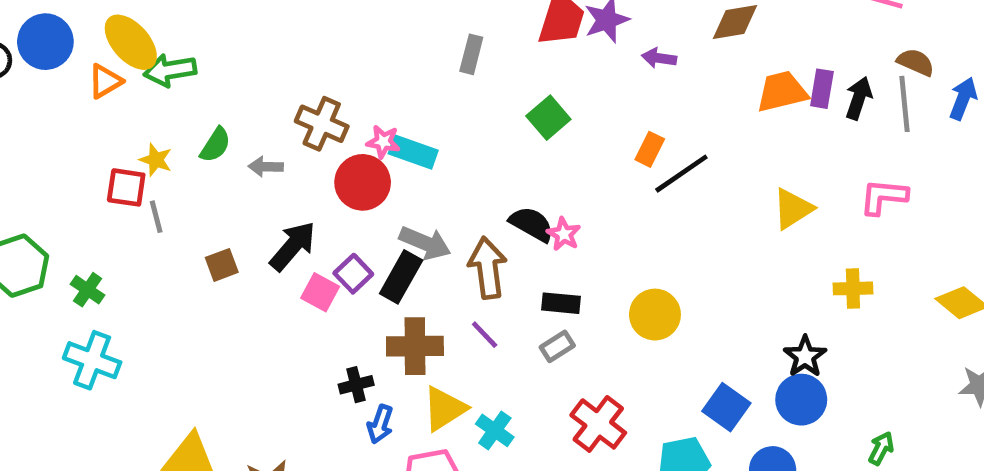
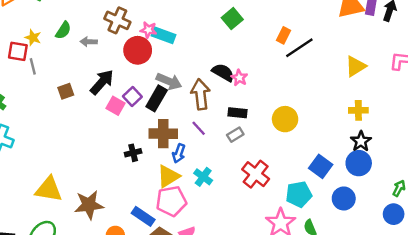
yellow cross: (853, 288) -> (358, 110), moved
yellow triangle: (445, 409) -> (168, 176), moved
blue arrow: (380, 424) -> (179, 153), moved

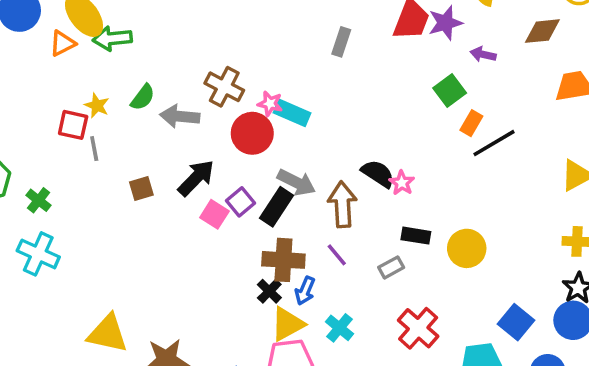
green square: (232, 19) -> (450, 90), moved
gray arrow: (89, 42) -> (180, 116), size x1.5
black rectangle: (237, 113) -> (416, 236), moved
black cross: (133, 153) -> (269, 291), moved, turned -35

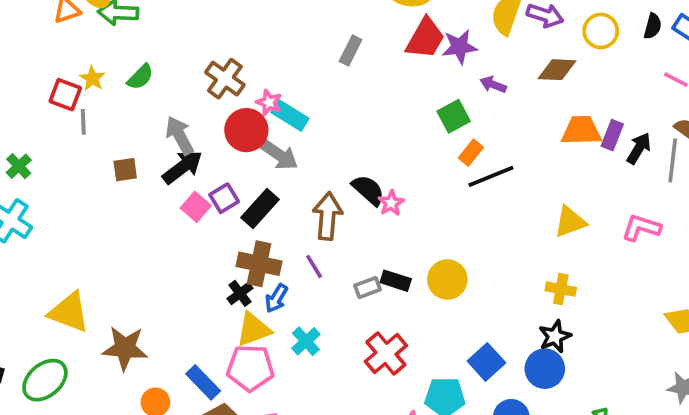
gray arrow: (180, 116) -> (180, 136), moved, turned 48
gray arrow: (296, 182) -> (279, 155), moved
black rectangle: (416, 236) -> (396, 281), moved

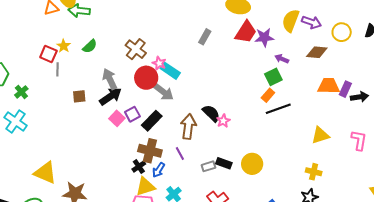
green square: (454, 116) -> (273, 77), moved
black arrow: (639, 148) -> (359, 97), turned 48
pink L-shape: (641, 228) -> (359, 140), turned 80

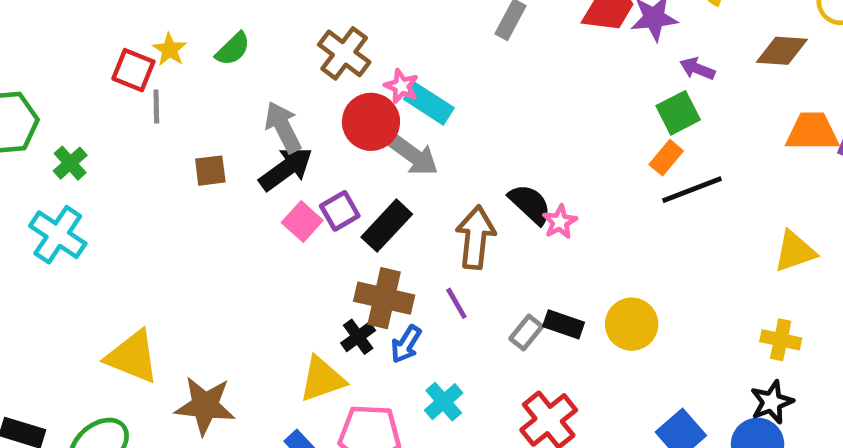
gray rectangle: (208, 166) -> (526, 333), turned -32
yellow triangle: (145, 186) -> (322, 379), moved

